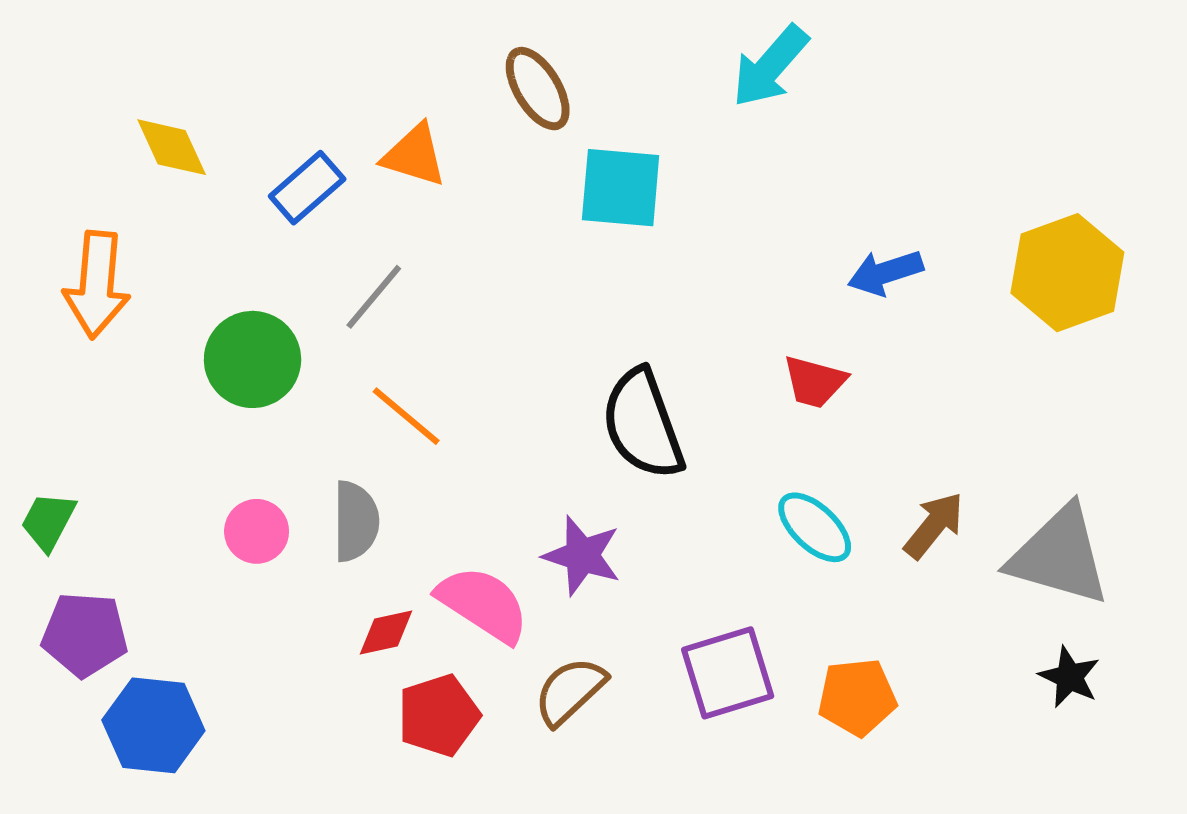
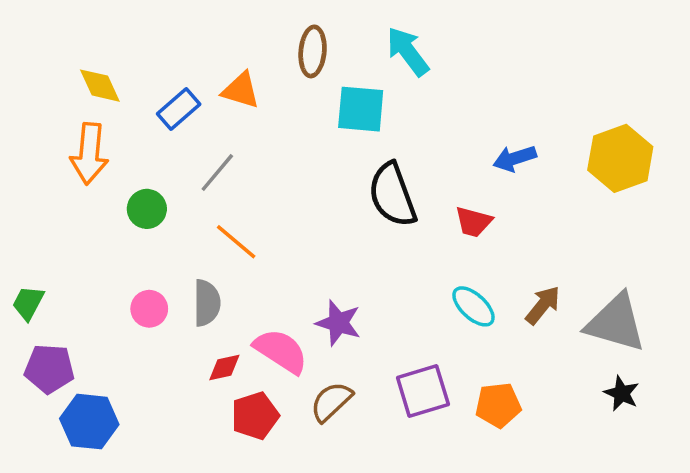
cyan arrow: (770, 66) -> (408, 51), moved, turned 102
brown ellipse: (538, 89) -> (313, 51), turned 36
orange arrow: (97, 285) -> (89, 154), moved
green circle: (253, 359) -> (147, 209), size x0.7
black semicircle: (643, 424) -> (392, 195), moved

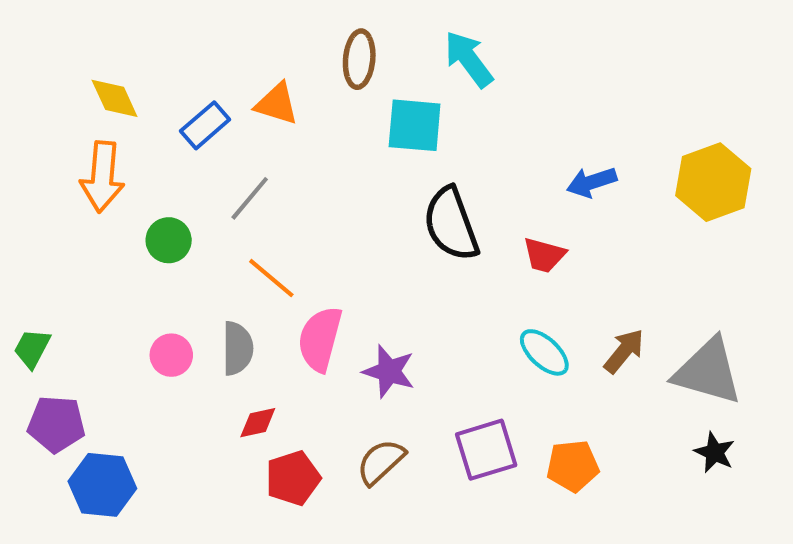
pink semicircle: (281, 351) -> (320, 339), moved, turned -108

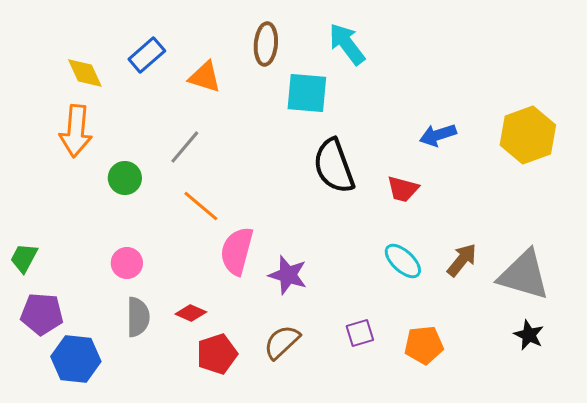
blue rectangle: (205, 125) -> (147, 55), moved
gray semicircle: (238, 348) -> (138, 317), moved
red diamond: (258, 423) -> (191, 313), turned 36
purple square: (486, 450) -> (360, 333), size x0.6

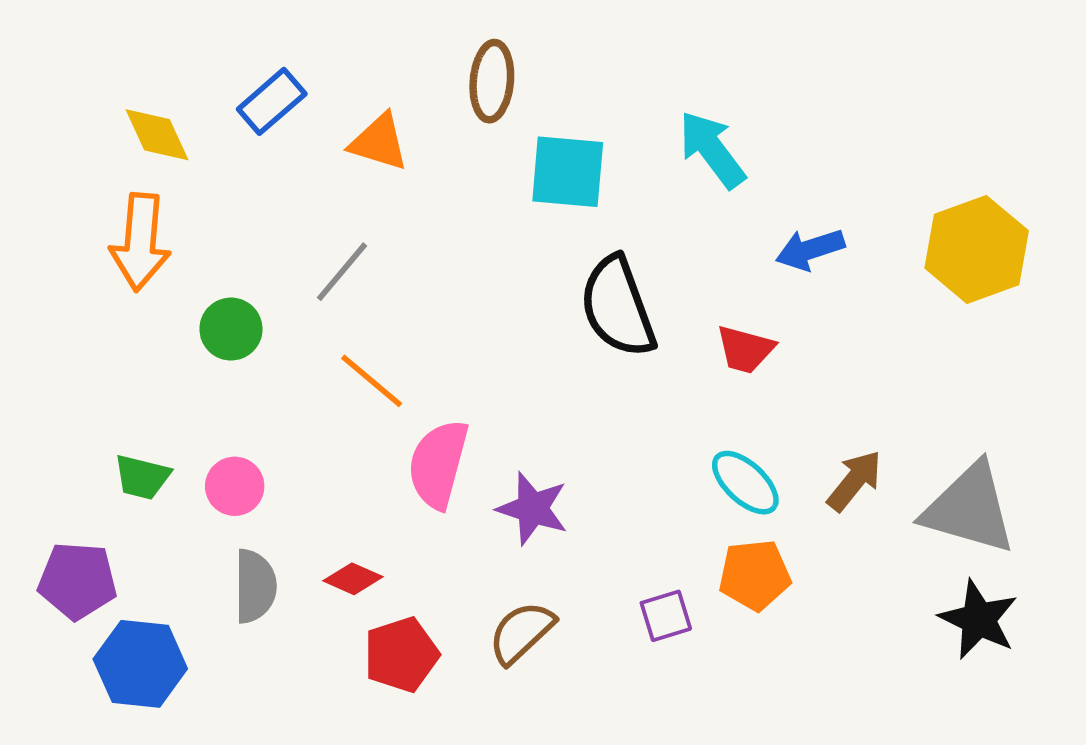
cyan arrow: (347, 44) -> (712, 150), moved
green trapezoid: (24, 258) -> (142, 477), moved, turned -104
black star: (529, 335) -> (978, 620), size x1.4
orange pentagon: (424, 345) -> (755, 575), moved

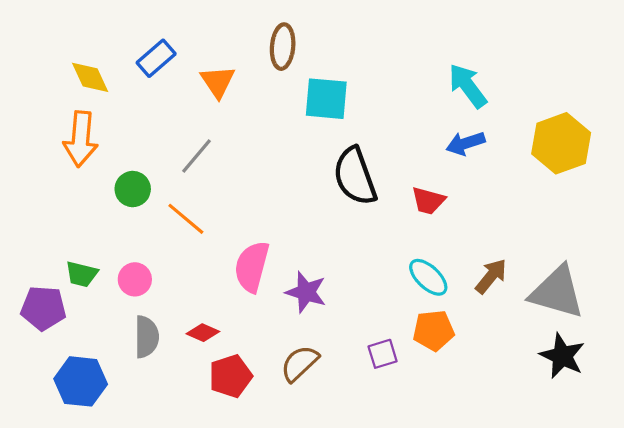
orange triangle: (379, 142) -> (218, 82), turned 39
cyan arrow: (712, 150) -> (468, 86), moved
orange line: (372, 381) -> (186, 219), moved
purple pentagon: (77, 581) -> (43, 308), moved

